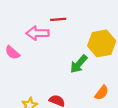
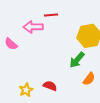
green arrow: (79, 64) -> (77, 60), moved

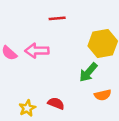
pink arrow: (33, 27) -> (37, 51), moved
orange semicircle: (89, 79) -> (103, 95), turned 40

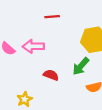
red semicircle: (56, 103) -> (51, 75), moved

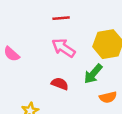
pink arrow: (33, 46) -> (63, 48), moved, turned 35

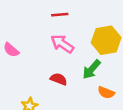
orange semicircle: (108, 97) -> (106, 92), turned 35

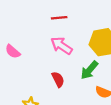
red semicircle: (59, 79) -> (58, 79), turned 42

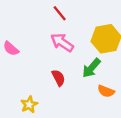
red line: (59, 18) -> (60, 13), turned 56

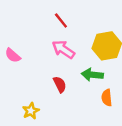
green arrow: (91, 68) -> (92, 75), turned 55
orange semicircle: (106, 91) -> (107, 98), turned 63

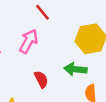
pink arrow: (63, 49) -> (29, 41), moved, turned 85

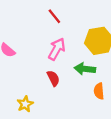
pink arrow: (29, 41) -> (57, 49), moved

